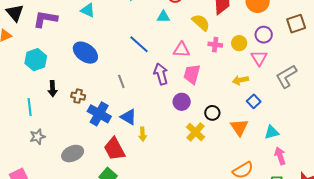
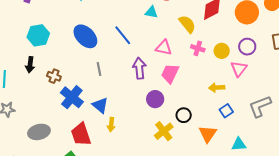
blue ellipse: (85, 53) -> (85, 36), moved
cyan hexagon: (36, 60) -> (38, 35), moved
gray L-shape: (286, 76) -> (260, 106), moved

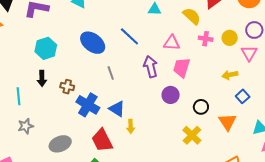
yellow cross: (164, 131) -> (192, 135), moved

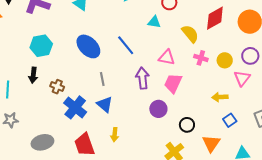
blue triangle: (117, 109) -> (105, 104), moved

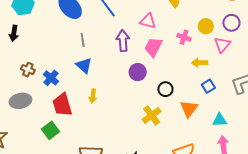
pink cross: (201, 58) -> (184, 37), moved
brown cross: (57, 87) -> (28, 70), moved
blue cross: (75, 107) -> (51, 78), moved, size x0.7

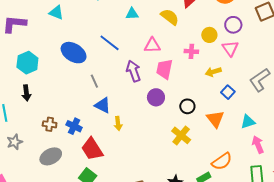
yellow arrow: (93, 96) -> (118, 123), moved

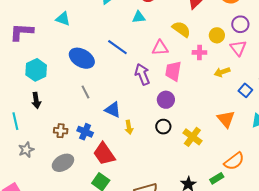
yellow semicircle: (170, 17) -> (181, 29), moved
gray line: (94, 81) -> (85, 92), moved
blue square: (228, 92) -> (245, 90), moved
black circle: (187, 106) -> (163, 127), moved

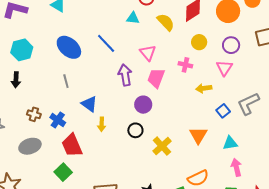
yellow semicircle: (181, 29) -> (166, 22), moved
yellow circle: (217, 35) -> (199, 42), moved
pink triangle: (160, 48) -> (148, 53), turned 42

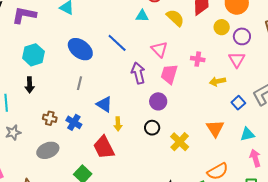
yellow circle: (199, 42) -> (222, 27), moved
gray line: (66, 81) -> (79, 83), turned 32
red trapezoid: (72, 145) -> (104, 147), moved

